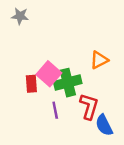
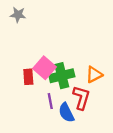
orange triangle: (99, 60) -> (94, 75), moved
blue semicircle: (104, 125) -> (66, 113), moved

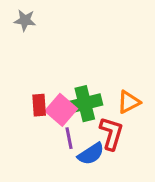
pink square: (44, 68) -> (61, 110), moved
blue semicircle: (66, 113) -> (91, 154), turned -96

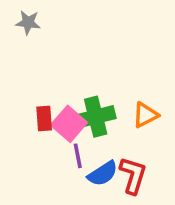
red L-shape: (111, 133) -> (133, 175), moved

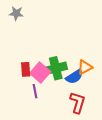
purple line: (78, 156) -> (35, 91), moved
blue semicircle: (103, 174) -> (74, 77), moved

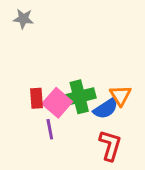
orange triangle: (85, 67) -> (120, 95), turned -35

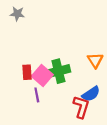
orange triangle: (120, 95) -> (95, 60), moved
blue semicircle: (106, 109) -> (91, 94), moved

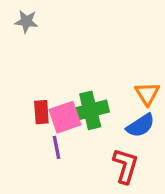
pink square: (42, 75) -> (65, 117), turned 30
blue semicircle: (91, 94) -> (141, 126), moved

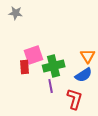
pink square: (65, 117) -> (34, 55), moved
purple line: (57, 147) -> (51, 86), moved

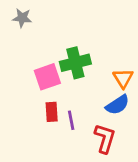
green cross: (54, 66) -> (75, 63), moved
red rectangle: (25, 67) -> (52, 112), moved

